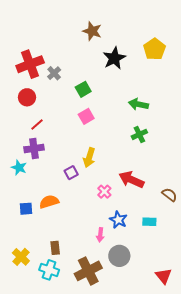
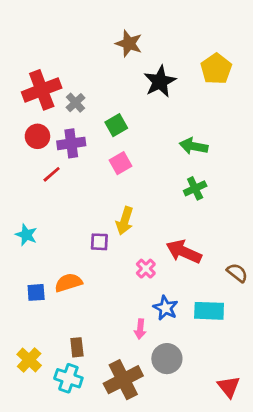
purple cross: (34, 148) -> (71, 143), moved
purple square: (71, 173) -> (99, 242), turned 32
cyan rectangle: (149, 222) -> (209, 311), size x1.5

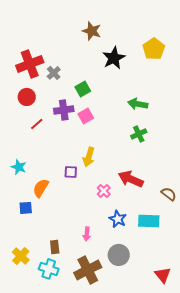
purple cross: (71, 143) -> (64, 110), moved
orange semicircle: (68, 283) -> (41, 188), moved, turned -42
pink arrow: (140, 329) -> (87, 234), moved

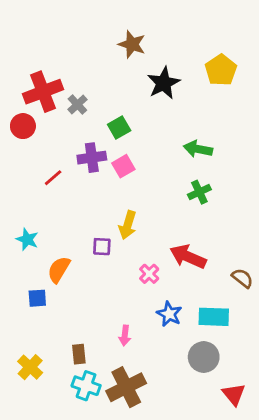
red circle: (27, 97) -> (23, 126), moved
gray circle: (119, 255) -> (204, 357), moved
cyan cross: (49, 269) -> (86, 386), moved

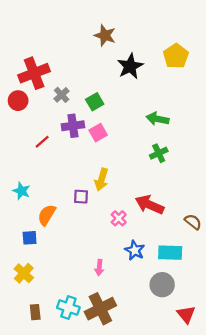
gray cross: (77, 105) -> (62, 95), moved
brown rectangle: (79, 354) -> (35, 312), moved
yellow cross: (30, 367) -> (24, 273), moved

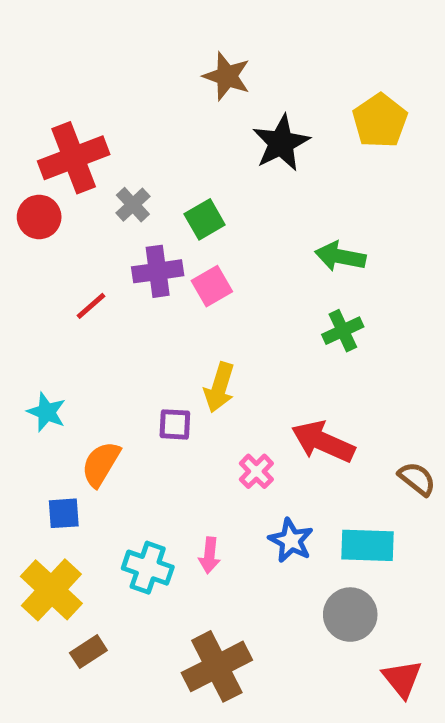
pink arrow: (99, 268) -> (209, 555), moved
yellow cross: (24, 273) -> (51, 590), size x1.4
cyan cross: (68, 308) -> (148, 568), moved
brown rectangle: (35, 312) -> (88, 652), moved, turned 63

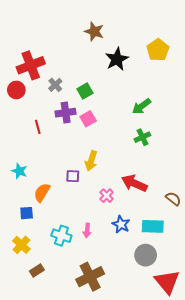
green arrow: (340, 257) -> (141, 106), turned -48
red line: (91, 306) -> (38, 127), turned -64
yellow cross: (51, 590) -> (21, 245), size x0.7
red triangle: (402, 679) -> (167, 282), size x1.5

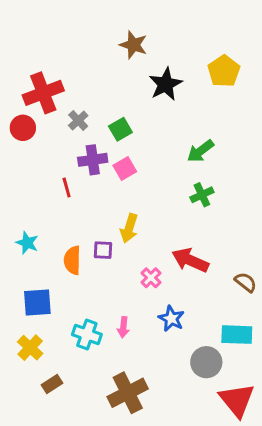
red line: (38, 127) -> (67, 187), moved
orange semicircle: (42, 193) -> (72, 260), moved, turned -30
blue square: (27, 213) -> (37, 302), size x1.5
cyan rectangle: (153, 226) -> (237, 335), moved

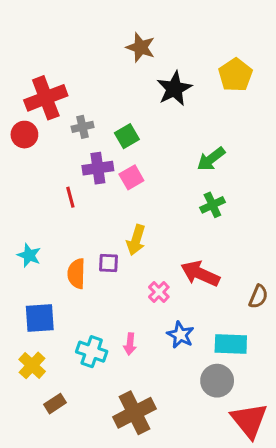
gray cross: (78, 121) -> (83, 127), turned 30
brown semicircle: (246, 282) -> (258, 297), turned 75
cyan rectangle: (237, 335) -> (231, 344), moved

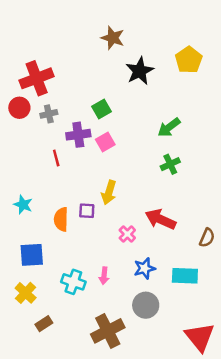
gray cross: (83, 127) -> (49, 114), moved
blue star: (180, 335) -> (144, 268), turned 30
gray circle: (217, 381) -> (146, 305), moved

